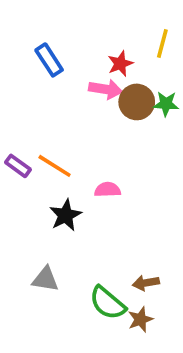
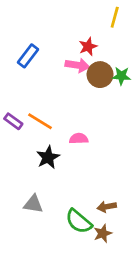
yellow line: (162, 44) -> (115, 17), moved
blue rectangle: (49, 60) -> (28, 56), moved, turned 70

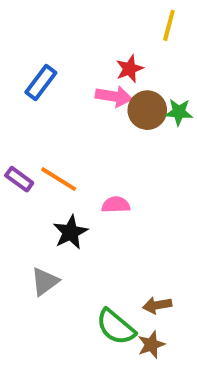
gray triangle: (33, 204) -> (45, 282), moved, turned -45

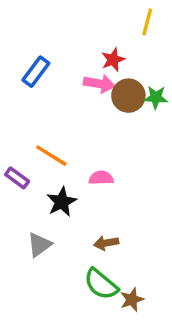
purple rectangle: (19, 179) -> (17, 178), moved
brown arrow: (157, 305) -> (106, 243), moved

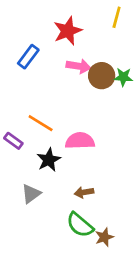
red star: (113, 60) -> (68, 31), moved, size x1.5
pink semicircle: (101, 178) -> (80, 141), size x1.5

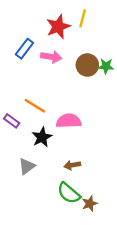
yellow line: (117, 17) -> (83, 18), moved
pink arrow: (79, 66) -> (51, 57), moved

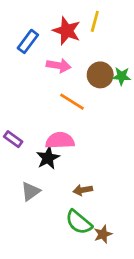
red star: (58, 27) -> (67, 31), turned -30
blue rectangle: (24, 49) -> (28, 41), moved
orange line: (35, 106) -> (72, 102), moved
pink semicircle: (69, 121) -> (60, 140), moved

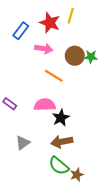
black star: (48, 158) -> (61, 118), moved
brown arrow: (83, 190) -> (62, 142), size x1.5

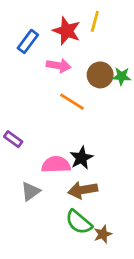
pink semicircle: (45, 105) -> (56, 165), moved

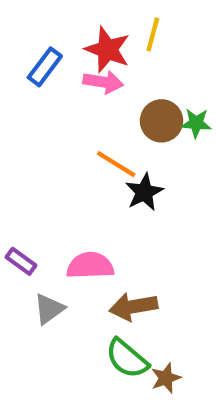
pink arrow: (59, 66) -> (103, 82), moved
purple rectangle: (13, 139) -> (21, 261), moved
black star: (81, 158) -> (144, 192), moved

